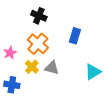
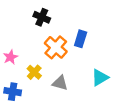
orange cross: (38, 44) -> (56, 47), moved
gray triangle: (52, 68) -> (60, 83), moved

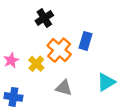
black cross: (42, 17) -> (44, 18), turned 35
yellow cross: (34, 72) -> (36, 64), moved

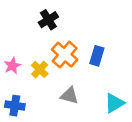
blue rectangle: (86, 41) -> (97, 56), moved
cyan triangle: (106, 82) -> (114, 103), moved

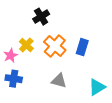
yellow cross: (40, 69) -> (26, 45), moved
blue cross: (15, 106) -> (14, 79), moved

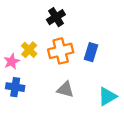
black cross: (41, 17) -> (56, 17), moved
orange cross: (55, 46) -> (61, 51), turned 35

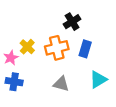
black cross: (56, 17) -> (72, 22), moved
cyan triangle: (107, 96) -> (98, 80), moved

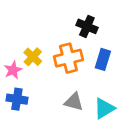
black cross: (72, 22) -> (87, 26), turned -35
cyan triangle: (98, 80) -> (104, 108), moved

